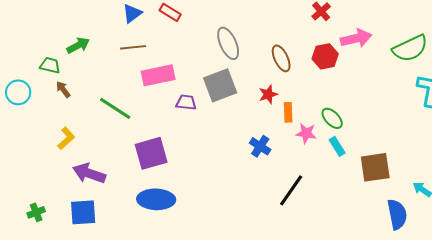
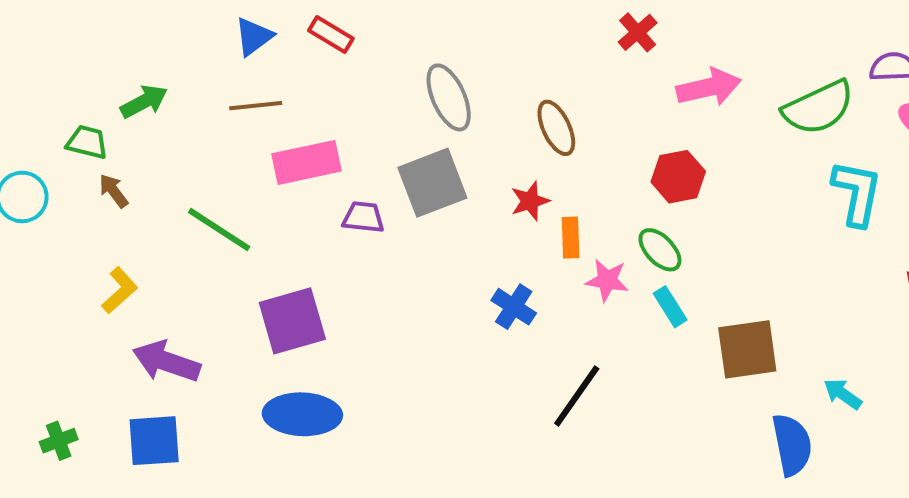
red hexagon: (325, 56) -> (678, 177), moved

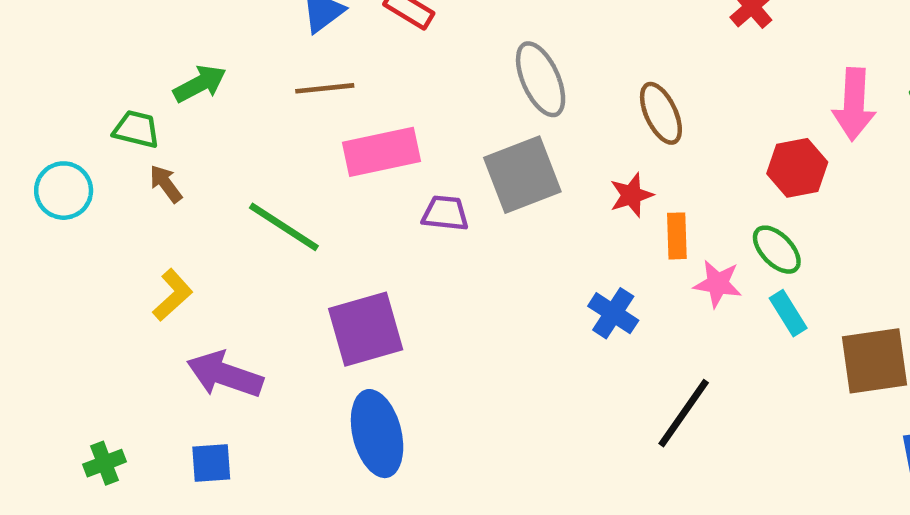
pink arrow: (709, 87) -> (854, 104), moved, turned 106
blue ellipse: (302, 414) -> (377, 434), turned 74
blue square: (154, 441) -> (211, 463), size x0.7

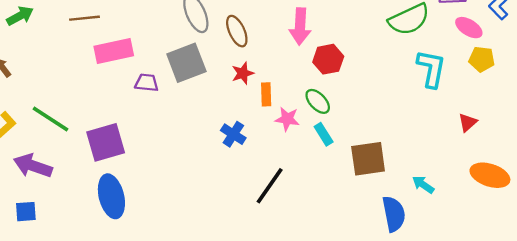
pink arrow: (854, 104) -> (300, 26), moved
brown ellipse: (661, 113) -> (237, 31), moved
green line: (284, 227) -> (51, 119), moved

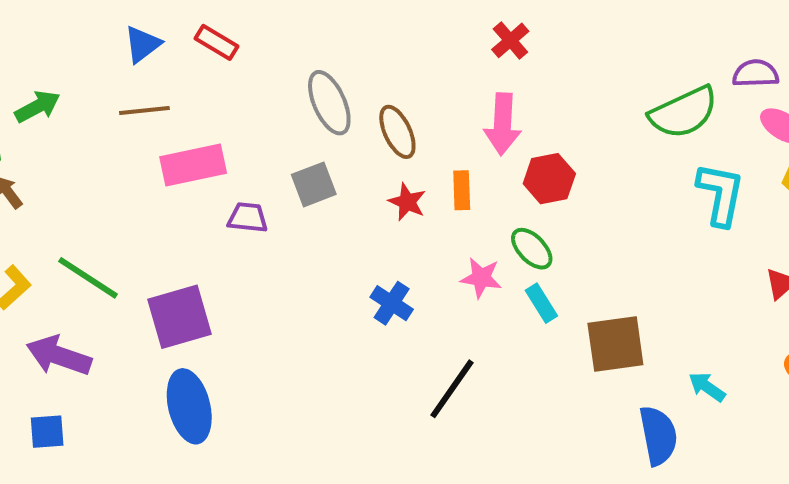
gray square: (186, 63) -> (314, 184), size x0.7
red star: (243, 73) -> (407, 202), turned -30
orange rectangle: (266, 94) -> (462, 190), moved

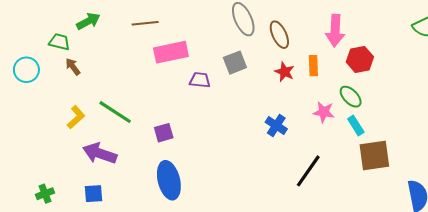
purple square: (179, 317) -> (164, 133), size x0.6
brown square: (615, 344) -> (374, 155), moved

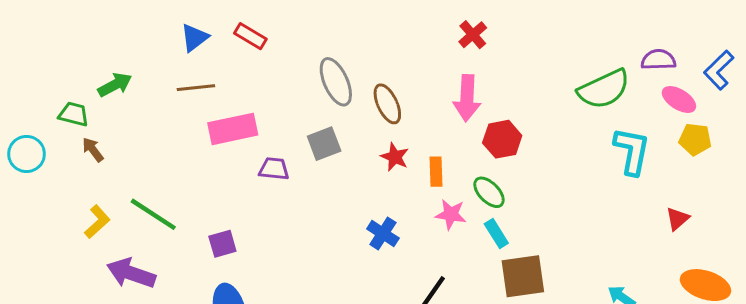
orange rectangle: (313, 66) -> (436, 172), moved

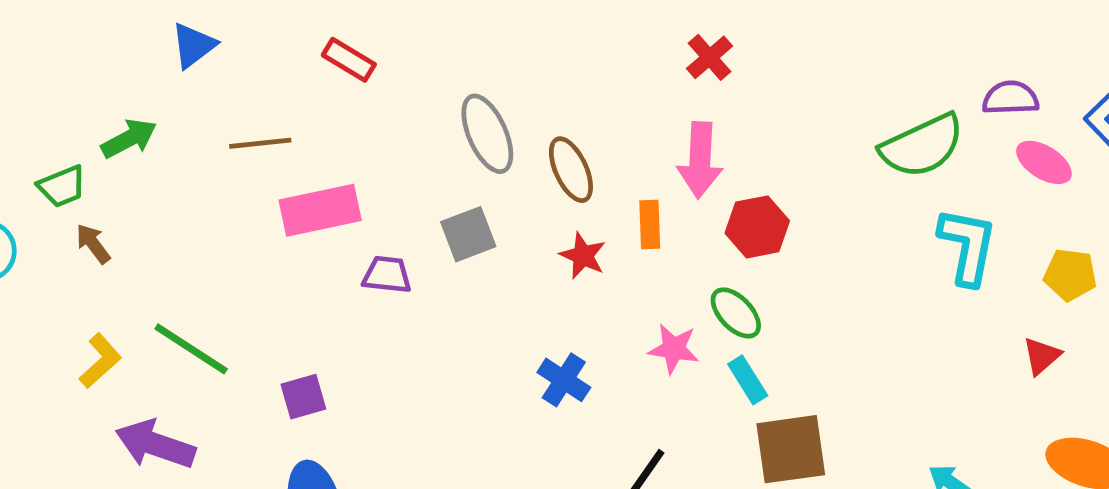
blue triangle: (194, 38) -> (193, 45), moved
green trapezoid: (74, 114) -> (62, 186), turned 144
yellow pentagon: (695, 139) -> (1070, 275), moved
orange rectangle: (436, 172) -> (650, 225), moved

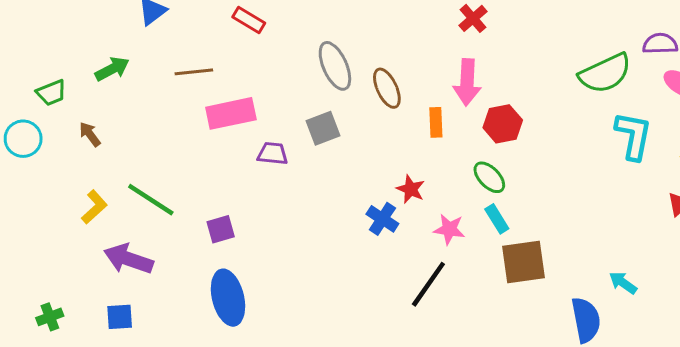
green trapezoid: (62, 186) -> (51, 93), moved
red star: (583, 256) -> (411, 189), moved
pink star: (674, 349) -> (449, 229), moved

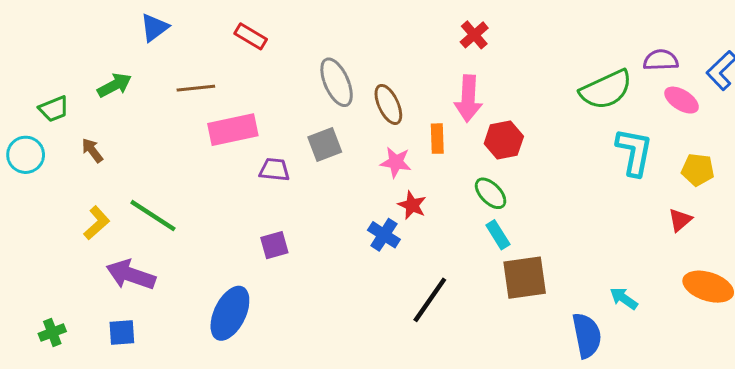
purple square: (221, 229) -> (274, 245), moved
pink star: (449, 229) -> (396, 162), moved
blue ellipse: (228, 298) -> (230, 313), turned 40

